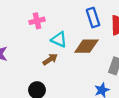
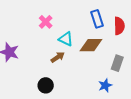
pink cross: (37, 21) -> (46, 22), turned -32

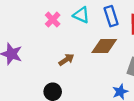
cyan triangle: (66, 39) -> (81, 15), moved

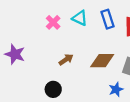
brown diamond: (104, 46) -> (102, 61), moved

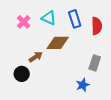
brown diamond: (102, 61) -> (58, 43), moved
black circle: (53, 89) -> (22, 74), moved

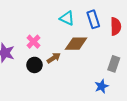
pink cross: (24, 22) -> (33, 42), moved
black circle: (22, 74) -> (34, 65), moved

